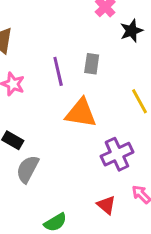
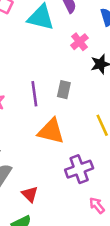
red triangle: (106, 205) -> (30, 194), moved

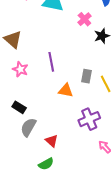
gray rectangle: (64, 90) -> (86, 76), moved
orange triangle: (51, 131) -> (66, 91), size x0.7

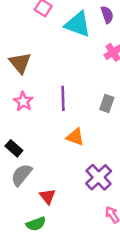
gray rectangle: (86, 76) -> (107, 103), moved
purple cross: (89, 119) -> (99, 177), turned -30

